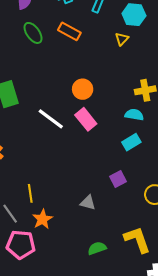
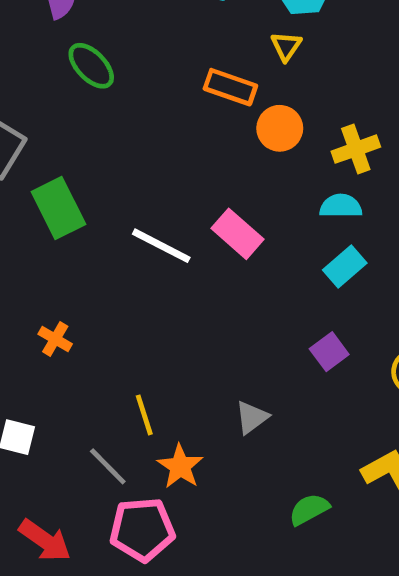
orange rectangle: (69, 31) -> (230, 87), moved
orange circle: (83, 89) -> (280, 128), moved
gray triangle: (88, 203) -> (252, 417), moved, turned -42

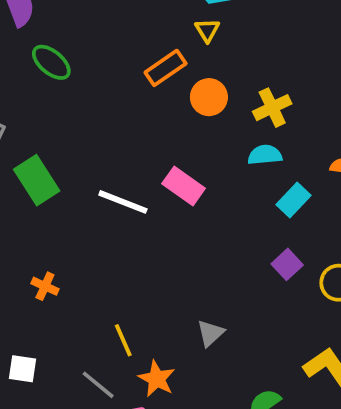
orange rectangle: (230, 87) -> (166, 68), turned -48
cyan rectangle: (345, 267) -> (294, 200), moved
purple square: (329, 352) -> (287, 264), moved

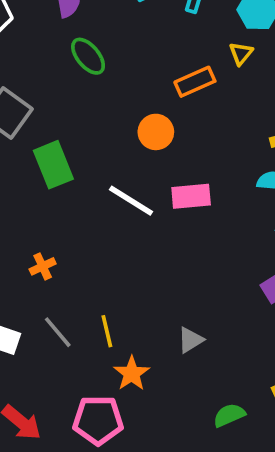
orange circle: (209, 97) -> (156, 132), moved
pink rectangle: (184, 186) -> (191, 196), turned -51
orange cross: (45, 286) -> (43, 266), turned 30
gray line: (98, 385) -> (58, 332), moved

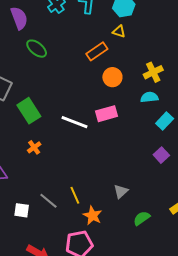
yellow triangle: (241, 53) -> (119, 31), turned -40
orange circle: (156, 132) -> (112, 77), moved
orange cross: (43, 266) -> (34, 147), moved
green semicircle: (229, 415) -> (142, 218), moved

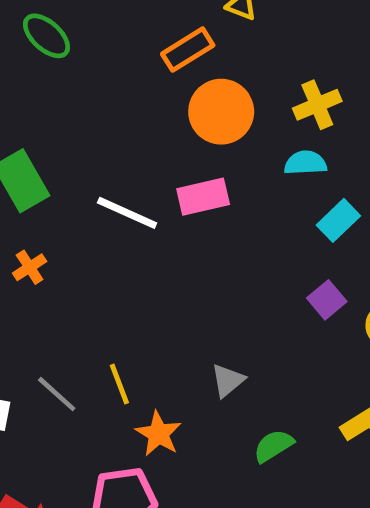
orange circle: (112, 77) -> (221, 112), size x1.4

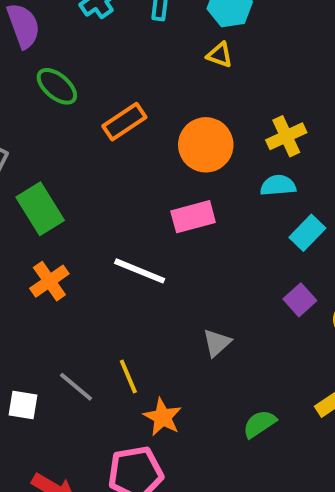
orange rectangle: (188, 50) -> (124, 122), moved
white line: (127, 213) -> (140, 271), moved
orange cross: (30, 267) -> (49, 281), size x1.4
gray triangle: (228, 380) -> (217, 343), moved

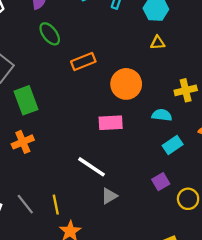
yellow triangle: (220, 55) -> (158, 43), moved, turned -35
yellow cross: (286, 136) -> (186, 90), moved
white line: (140, 271) -> (91, 167), moved

